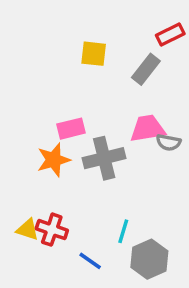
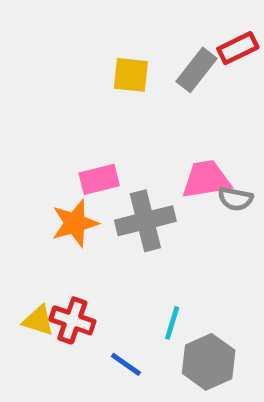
gray rectangle: (146, 69) -> (196, 70), moved

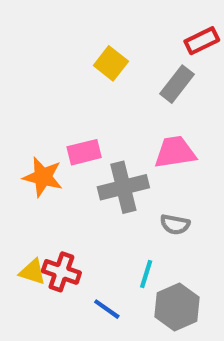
gray rectangle: (196, 70) -> (177, 84), moved
yellow square: (131, 75) -> (111, 63), turned 32
gray semicircle: (235, 199) -> (175, 224), moved
orange star: (75, 223) -> (43, 177), moved, turned 30

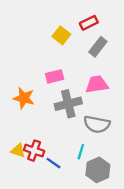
red rectangle: (202, 41) -> (89, 23), moved
pink rectangle: (84, 152) -> (55, 76), moved
gray semicircle: (175, 224) -> (97, 124), size x1.6
blue line: (107, 309) -> (53, 163), moved

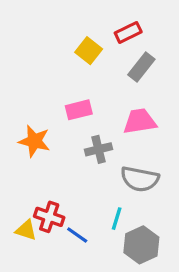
gray cross: (68, 104) -> (99, 149), size x0.7
yellow triangle: (18, 151) -> (26, 230), moved

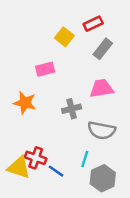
pink rectangle: (79, 110) -> (45, 69), moved
yellow triangle: (26, 230) -> (19, 167), size x1.5

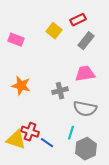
pink rectangle: (45, 69) -> (16, 40), moved, turned 35

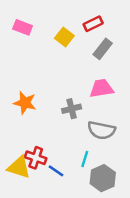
pink rectangle: (16, 40) -> (23, 27), moved

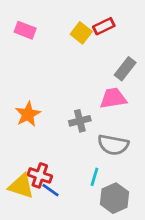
yellow square: (64, 37) -> (81, 33), moved
gray rectangle: (103, 49) -> (125, 69), moved
orange star: (25, 103) -> (28, 114), turned 30
blue line: (56, 171) -> (51, 190), moved

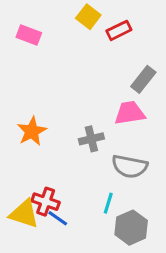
yellow square: (81, 33) -> (88, 17), moved

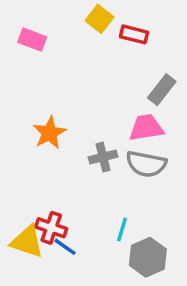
red rectangle: (119, 30) -> (134, 34), turned 40
orange star: (32, 131) -> (49, 133), moved
gray semicircle: (130, 166) -> (146, 164), moved

